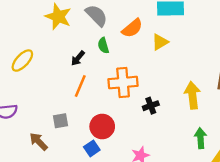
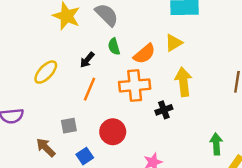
orange semicircle: (132, 28) -> (144, 54), moved
yellow ellipse: (22, 61) -> (46, 72), moved
yellow arrow: (192, 95) -> (183, 82), moved
blue square: (92, 148) -> (85, 156), moved

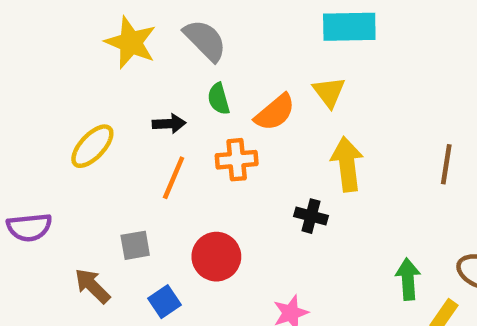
yellow triangle: (174, 43) -> (329, 92), turned -36
black arrow: (87, 60) -> (169, 124), turned -133
orange cross: (135, 85) -> (237, 160), moved, size x0.7
black cross: (164, 110) -> (311, 216), turned 35

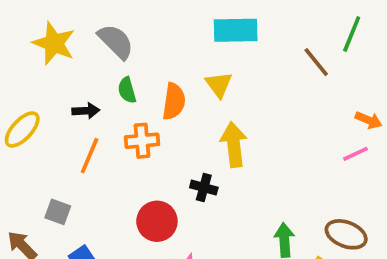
orange semicircle: (275, 112) -> (174, 101), turned -42
brown line: (446, 164) -> (316, 62), moved, turned -48
gray square: (135, 245) -> (58, 212), turned 30
red circle: (216, 257) -> (157, 221), moved

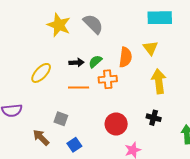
green semicircle: (127, 90) -> (95, 61), moved, turned 64
orange line: (90, 156) -> (79, 88), turned 66
black cross: (204, 188) -> (154, 118), moved

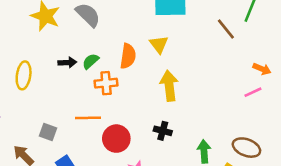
yellow ellipse: (41, 73) -> (24, 75), turned -35
orange line: (79, 88) -> (88, 118), moved

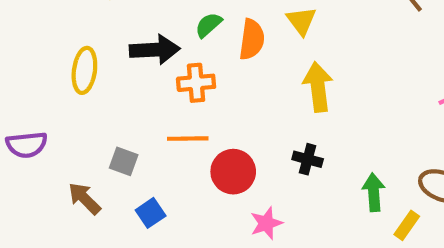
green semicircle: (91, 61) -> (208, 25), moved
black arrow: (67, 63) -> (155, 50), size x1.6
orange cross: (106, 83) -> (196, 83), moved

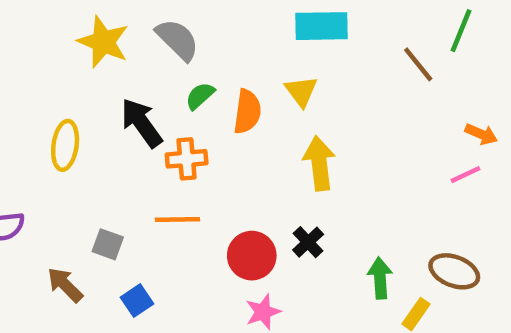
black arrow: (155, 50) -> (142, 123), turned -123
black cross: (308, 159) -> (308, 242), turned 32
red circle: (233, 172) -> (252, 256), moved

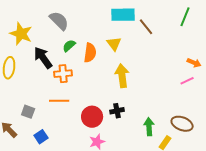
yellow star: (103, 42) -> (21, 34), moved
brown line: (418, 64) -> (146, 27), moved
black cross: (308, 242) -> (117, 111), turned 32

